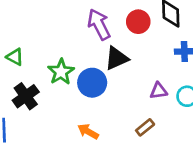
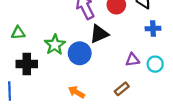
green triangle: (15, 57) -> (18, 33), turned -32
black cross: (26, 96) -> (27, 64), turned 36

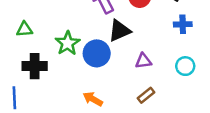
purple triangle: (133, 60) -> (143, 61), moved

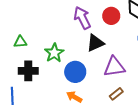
blue circle: (97, 53) -> (75, 72), moved
purple triangle: (143, 61) -> (114, 67), size x1.6

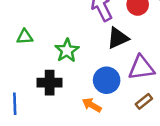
black cross: (28, 71) -> (50, 83), moved
blue circle: (75, 72) -> (107, 80), moved

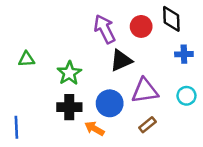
black cross: (50, 83) -> (69, 107), moved

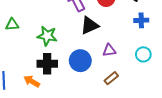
green star: (69, 73) -> (47, 36), turned -30
purple triangle: (145, 91) -> (109, 50), size x0.6
orange arrow: (95, 129) -> (32, 81), moved

